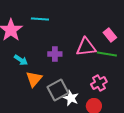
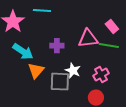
cyan arrow: (21, 60) -> (23, 52), size x1.5
gray square: (58, 90) -> (60, 82), turned 30
white star: (71, 98) -> (73, 71), moved

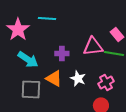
orange triangle: (36, 71) -> (54, 78), moved, turned -42
gray square: (60, 82) -> (31, 89), moved

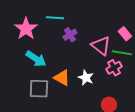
pink triangle: (93, 46) -> (101, 46), turned 45
purple cross: (62, 53) -> (70, 35), moved, turned -32
pink cross: (106, 82) -> (114, 68), moved

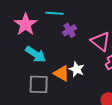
white star: (86, 78) -> (77, 69), moved

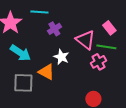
white star: (77, 69) -> (61, 57), moved

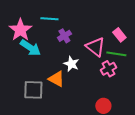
cyan arrow: (20, 53) -> (30, 48), moved

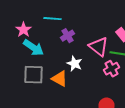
pink star: (20, 30) -> (24, 30), size x0.7
gray square: (33, 90) -> (34, 75), moved

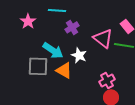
cyan arrow: (34, 48) -> (53, 50), moved
pink cross: (112, 69) -> (107, 80), moved

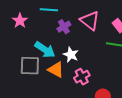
pink triangle: (103, 38) -> (90, 21), moved
pink cross: (107, 80) -> (82, 77), moved

